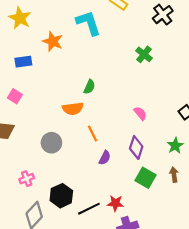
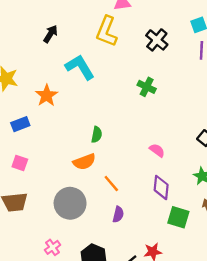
orange star: (53, 41) -> (47, 95), turned 30
gray circle: (51, 143) -> (70, 203), size x1.4
purple semicircle: (105, 158) -> (118, 214), moved

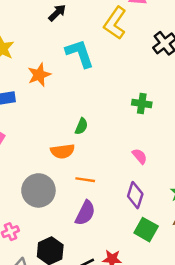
green cross: (147, 87) -> (142, 104), moved, turned -30
orange line: (111, 183) -> (85, 180), turned -54
purple semicircle: (118, 214) -> (85, 213), size x1.5

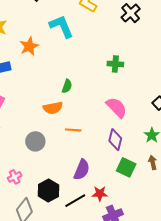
pink semicircle: (140, 156) -> (117, 107), size x1.6
gray circle: (38, 190) -> (35, 141), size x0.7
purple semicircle: (85, 213) -> (82, 170), moved

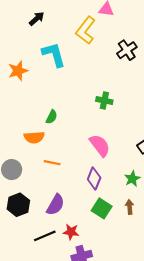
black hexagon: (48, 190) -> (18, 205), moved

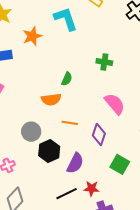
green cross: (104, 101) -> (104, 62), moved
purple diamond: (94, 178) -> (99, 134), moved
black hexagon: (18, 205) -> (49, 151), moved

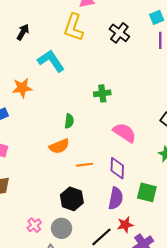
orange star: (32, 36) -> (22, 88), turned 30
gray circle: (31, 132) -> (62, 228), moved
purple semicircle: (75, 163) -> (116, 198), moved

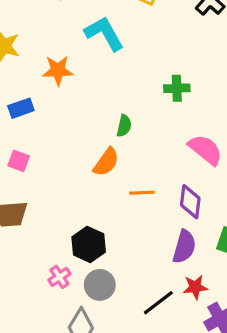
orange semicircle: (59, 146) -> (106, 162), turned -36
black hexagon: (72, 199) -> (89, 244), moved

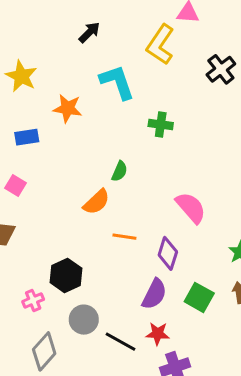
green cross: (177, 88) -> (161, 124), moved
gray circle: (100, 285) -> (84, 320), moved
black line: (158, 303) -> (121, 342), turned 56

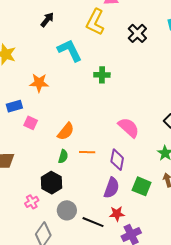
orange star: (68, 108) -> (39, 83), moved
blue rectangle: (27, 137) -> (14, 106), moved
green semicircle: (119, 171) -> (63, 156), moved
pink square: (15, 186) -> (31, 123), moved

